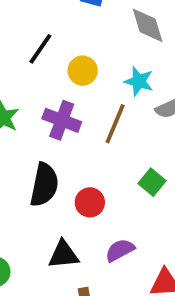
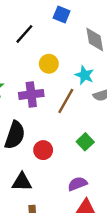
black line: (40, 49) -> (24, 34), moved
purple cross: (62, 120) -> (31, 94), turned -35
purple semicircle: (120, 250) -> (77, 184), moved

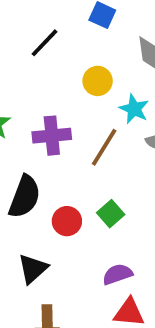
yellow circle: (49, 64) -> (98, 81), moved
green square: (85, 142) -> (111, 214), moved
black triangle: (22, 182) -> (33, 269), turned -45

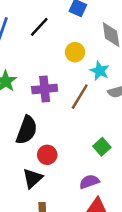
green square: (111, 214) -> (102, 147), moved
red circle: (67, 221) -> (47, 155), moved

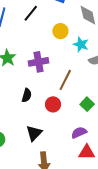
brown line: (80, 97) -> (65, 80), moved
black semicircle: (27, 130) -> (27, 95), size x0.6
red circle: (47, 155) -> (53, 104), moved

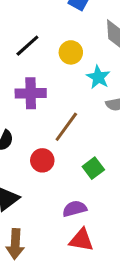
black line: (31, 13) -> (27, 46), moved

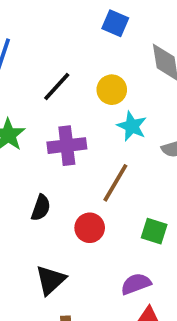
cyan star: (98, 77) -> (132, 126), moved
green square: (93, 168) -> (154, 231), turned -30

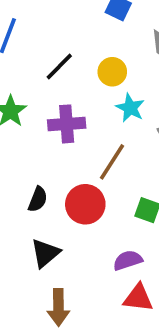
black semicircle: (41, 208) -> (38, 199), moved
red circle: (90, 228) -> (85, 204), size x1.4

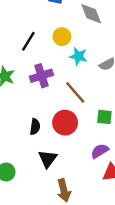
brown line: (112, 162) -> (75, 92), turned -60

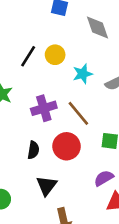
yellow circle: (62, 37) -> (55, 55), moved
cyan star: (78, 56) -> (83, 74), turned -30
purple cross: (41, 76) -> (44, 108), moved

